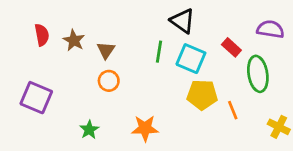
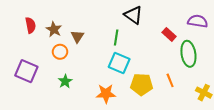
cyan square: (191, 59) -> (119, 63), moved
orange circle: (109, 81) -> (60, 52), moved
yellow pentagon: (202, 95) -> (142, 84), moved
green star: (89, 130) -> (65, 81), moved

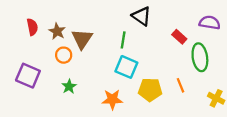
brown triangle: (77, 36) -> (82, 39), size x1.5

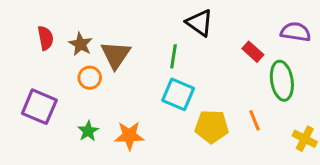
green star: (69, 86) -> (88, 131), moved
orange star: (112, 99) -> (129, 136), moved

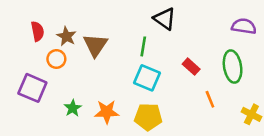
red rectangle: (253, 52) -> (191, 67), moved
orange circle: (90, 78) -> (56, 59), moved
yellow pentagon: (212, 126) -> (148, 117), moved

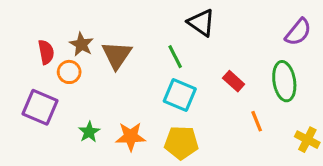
purple semicircle: (244, 26) -> (298, 32), turned 120
red semicircle: (38, 31) -> (46, 52), moved
green line: (143, 46) -> (175, 57), turned -36

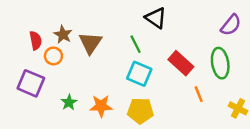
red rectangle: (234, 81) -> (181, 63), size x1.5

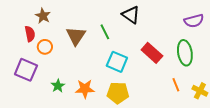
purple semicircle: (231, 25) -> (194, 21), turned 36
brown star: (63, 35) -> (43, 16), moved
green line: (136, 44) -> (105, 32), moved
orange line: (199, 94) -> (176, 85), moved

